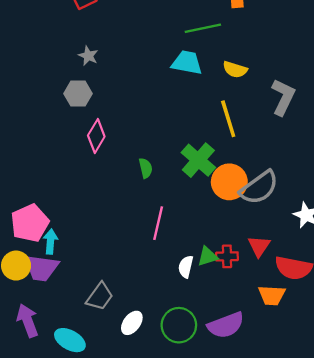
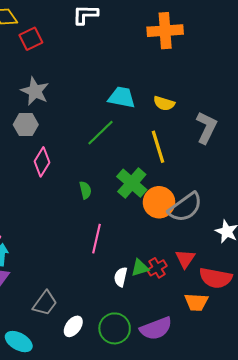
green line: (203, 28) -> (100, 133), moved, turned -32
gray star: (88, 56) -> (35, 91), size x1.6
red cross: (227, 256) -> (157, 268), turned -30

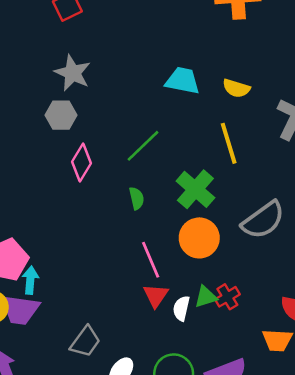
green line: (100, 133) -> (143, 146), moved
orange circle: (159, 202) -> (199, 238), moved
pink line: (96, 239) -> (151, 260), turned -36
red triangle: (185, 259) -> (156, 296), moved

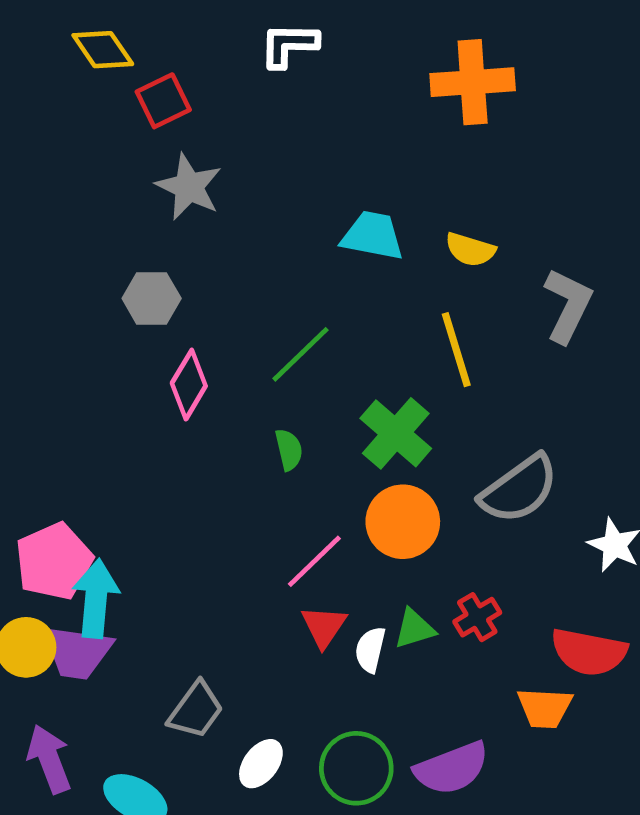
gray star: (73, 73) -> (189, 187), moved
pink line: (151, 260) -> (314, 561), turned 69
cyan arrow: (30, 280) -> (96, 598), size x1.5
red cross: (227, 297) -> (477, 617), moved

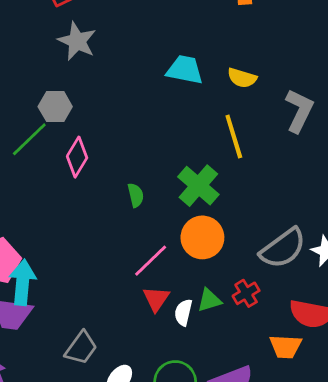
green line: (300, 354) -> (29, 139), moved
gray semicircle: (519, 489) -> (283, 248), moved

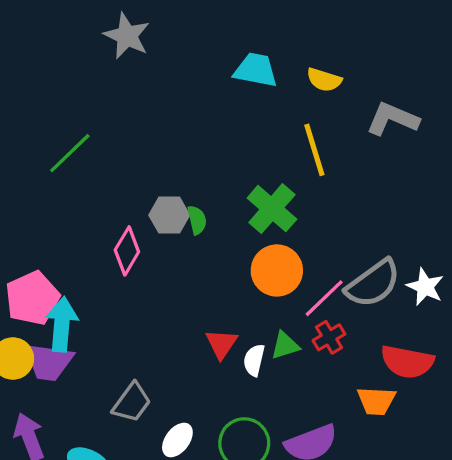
gray hexagon: (55, 107) -> (169, 215), moved
gray L-shape: (299, 111) -> (393, 119), turned -93
pink diamond: (77, 157) -> (127, 251), moved
pink line: (151, 261) -> (324, 298), moved

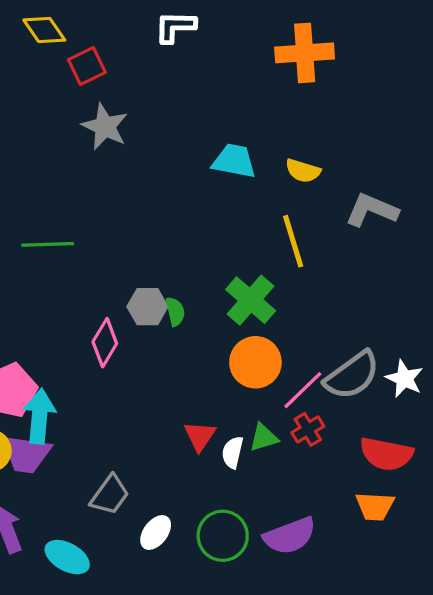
green line: (70, 153) -> (48, 244), turned 42
orange trapezoid: (376, 401) -> (375, 506), moved

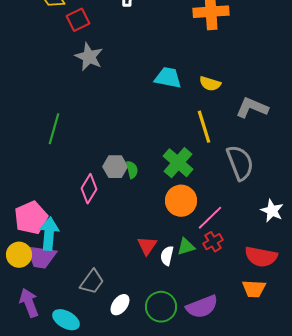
green line: (48, 244) -> (54, 129), turned -72
gray semicircle: (352, 375) -> (240, 163), moved, turned -75

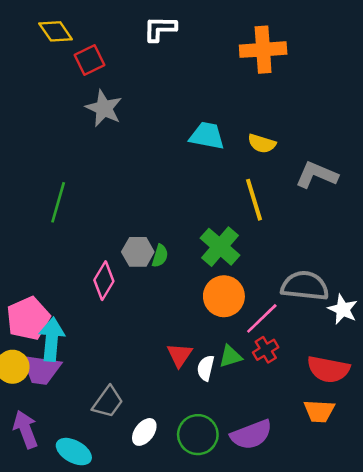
gray semicircle: (240, 163) -> (305, 286), moved, turned -63
green semicircle: (132, 170) -> (160, 256), turned 30

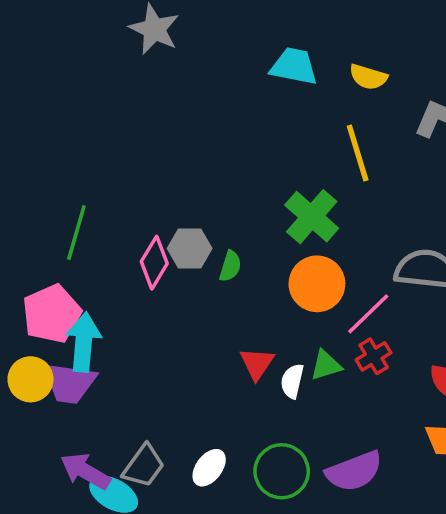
green line: (58, 202) -> (76, 233), moved
gray hexagon: (138, 252) -> (190, 248), moved
green semicircle: (160, 256) -> (230, 266), moved
gray trapezoid: (108, 402) -> (144, 466), moved
purple arrow: (26, 429) -> (85, 471), moved, turned -39

